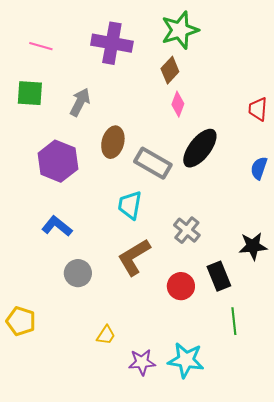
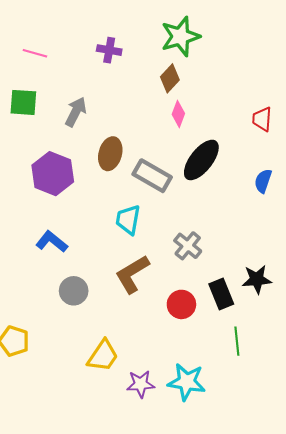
purple cross: (112, 43) -> (109, 50), size x0.6
black star: (253, 246) -> (257, 279), moved
yellow trapezoid: (106, 335) -> (103, 356), size x1.6

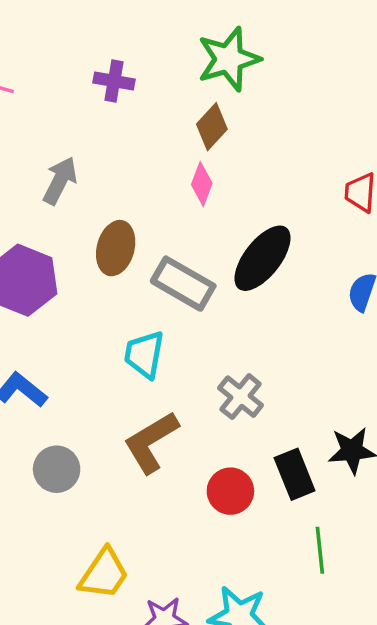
pink diamond: (178, 114) -> (202, 184), moved

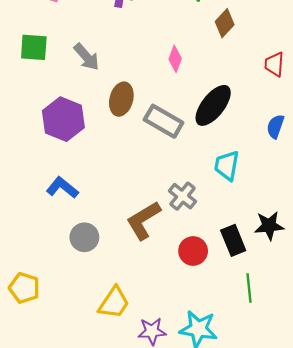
brown diamond: (212, 127) -> (225, 23), moved
gray arrow: (60, 181) -> (87, 57), turned 112
cyan trapezoid: (144, 354) -> (227, 166), moved
gray cross: (241, 397) -> (183, 196), moved

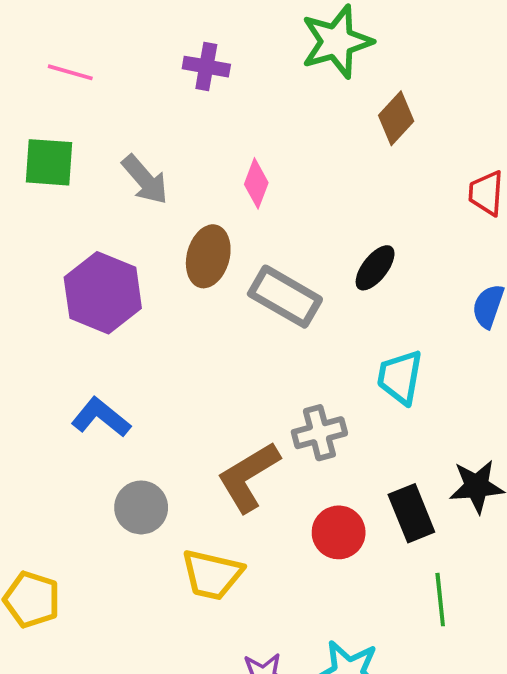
pink diamond: (175, 59) -> (256, 183), moved
black ellipse: (213, 105) -> (375, 268), size x0.6
gray cross: (183, 196) -> (319, 433), turned 36
yellow trapezoid: (114, 303) -> (212, 575), moved, turned 69

